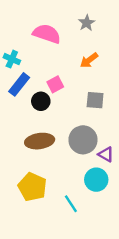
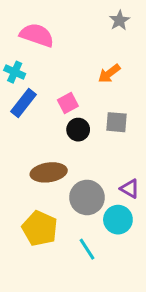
gray star: (87, 23) -> (119, 20), moved
pink semicircle: (47, 34) -> (37, 35), moved
black circle: (41, 101) -> (78, 130), moved
gray circle: (83, 140) -> (87, 197), moved

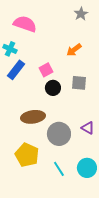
cyan circle: (118, 220) -> (87, 168), moved

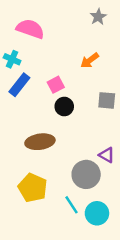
gray square: (79, 83) -> (107, 100), moved
gray circle: (59, 134) -> (86, 174), moved
cyan circle: (87, 168) -> (97, 213), moved

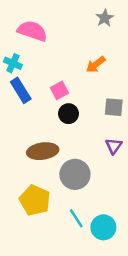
blue rectangle: (19, 85) -> (21, 90), turned -70
purple triangle: (107, 155) -> (114, 146), moved, turned 35
gray circle: (86, 174) -> (75, 174), moved

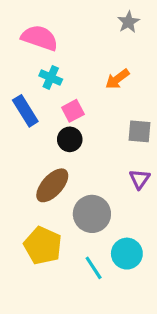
cyan cross: (13, 63) -> (51, 77), moved
black circle: (68, 114) -> (70, 139), moved
brown ellipse: (43, 151) -> (52, 185), turned -40
cyan circle: (103, 227) -> (127, 254), moved

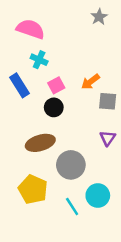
orange arrow: (117, 79) -> (90, 82), moved
brown ellipse: (52, 185) -> (40, 143), turned 32

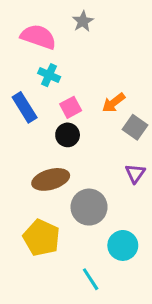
gray star: (99, 17) -> (83, 21), moved
gray square: (108, 101) -> (135, 127), turned 30
cyan line: (72, 207) -> (91, 279), moved

